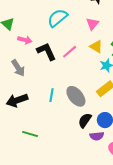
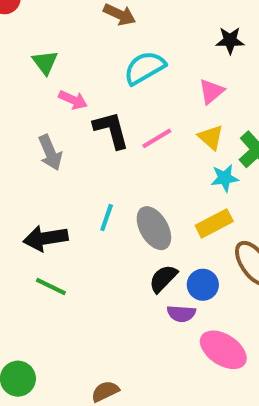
black arrow: (17, 100) -> (45, 238), moved

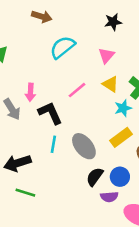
pink arrow: (73, 100) -> (30, 92), moved, turned 78
black L-shape: (111, 130) -> (50, 113), moved

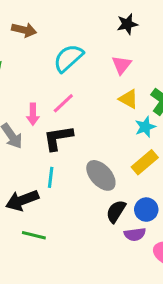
brown arrow: (42, 16) -> (24, 30), moved
pink line: (77, 90) -> (63, 103), moved
black L-shape: (50, 113) -> (58, 138), turned -72
cyan line: (53, 144) -> (51, 177), moved

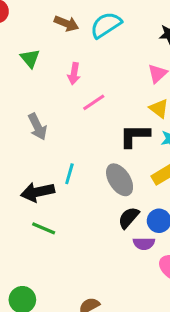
cyan semicircle: (68, 58) -> (106, 25), moved
pink arrow: (33, 114) -> (74, 74), moved
black L-shape: (58, 138) -> (135, 136), moved

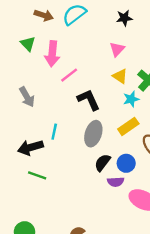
green triangle: (30, 58) -> (28, 44), moved
pink arrow: (74, 74) -> (52, 54), size x1.5
black L-shape: (135, 136) -> (89, 100), moved, turned 70
gray ellipse: (120, 180) -> (93, 134), turned 55

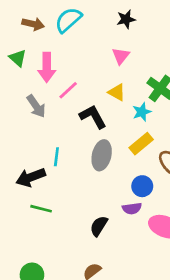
yellow triangle: (120, 76) -> (117, 92), moved
gray arrow: (27, 97) -> (36, 106), moved
black semicircle: (102, 163) -> (99, 226), moved

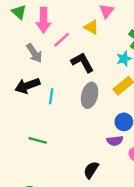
yellow triangle: (117, 92) -> (91, 27), moved
black arrow: (31, 177) -> (27, 86), moved
black semicircle: (99, 226) -> (91, 170), moved

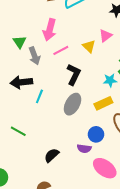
green triangle: (19, 12) -> (20, 42), moved
black L-shape: (82, 62) -> (74, 74), turned 40
black semicircle: (91, 170) -> (52, 155), moved

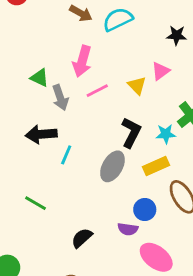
green triangle: (20, 42) -> (40, 78), turned -32
black L-shape: (74, 74) -> (131, 133), moved

